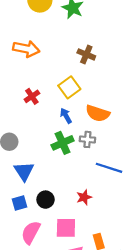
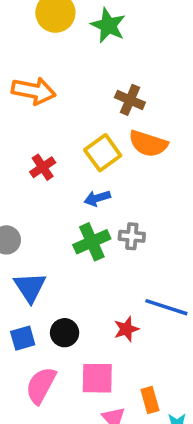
orange semicircle: (98, 113) -> (148, 144), moved
blue arrow: (66, 116) -> (97, 198), turned -77
blue line: (109, 168) -> (166, 307), moved

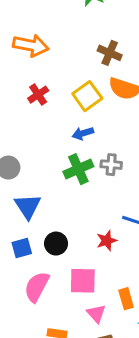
red cross: (43, 167) -> (38, 95), moved

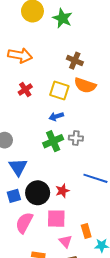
yellow square: (87, 96) -> (59, 91), turned -36
red star: (107, 241) -> (62, 191), moved
black circle: (56, 244) -> (38, 193), size x1.5

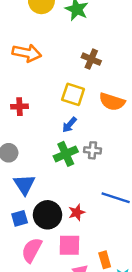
orange semicircle: (85, 85) -> (112, 102), moved
red cross: (25, 90) -> (20, 107), moved, turned 32
blue arrow: (56, 116) -> (69, 125), turned -32

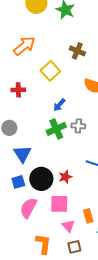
orange arrow: (27, 53) -> (24, 46), turned -50
yellow square: (73, 94) -> (50, 71), moved, turned 30

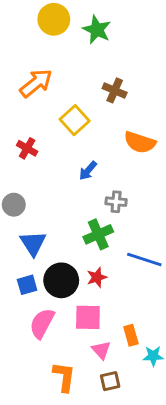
red cross: (18, 90) -> (27, 148), turned 32
green cross: (56, 129) -> (98, 234), moved

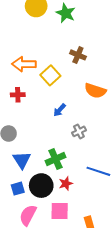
orange arrow: (36, 83) -> (24, 64), moved, turned -140
red cross: (27, 148) -> (18, 95), turned -32
gray cross: (116, 202) -> (79, 131), turned -32
green cross: (98, 234) -> (56, 159), moved

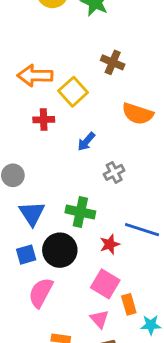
red cross: (18, 95) -> (44, 120), moved
green cross: (56, 159) -> (80, 212), turned 36
red star: (66, 183) -> (110, 244), moved
pink square: (60, 211) -> (105, 284), moved, turned 30

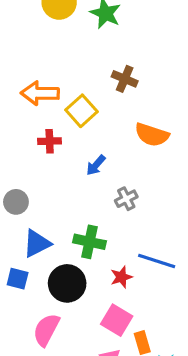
blue triangle: (32, 213) -> (37, 243), turned 36
blue square: (26, 255) -> (18, 279), moved, turned 30

